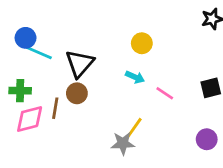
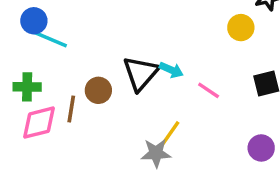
yellow circle: (142, 43) -> (241, 28), moved
black triangle: (80, 64) -> (141, 73), moved

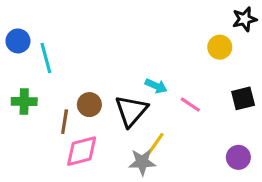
blue circle: (34, 21) -> (18, 41), moved
cyan line: (51, 39) -> (46, 58), turned 52
black triangle: (141, 73) -> (131, 111), moved
pink diamond: (39, 123) -> (82, 151), moved

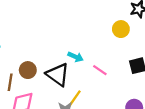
black triangle: (131, 111) -> (58, 75), turned -35

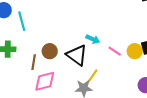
yellow circle: (121, 29) -> (135, 51), moved

